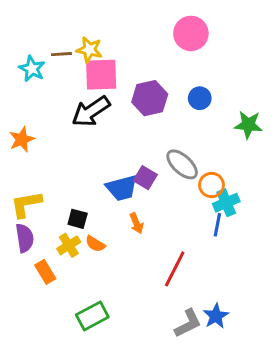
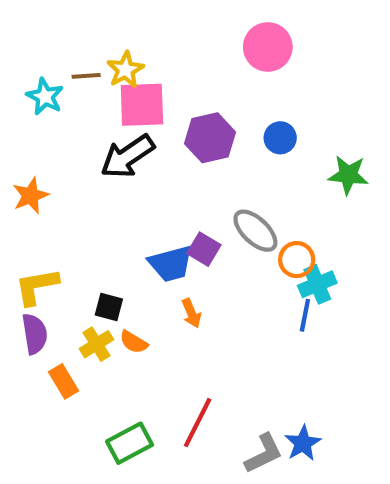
yellow star: (89, 50) -> (125, 70), turned 30
red line: (175, 269) -> (198, 423), moved

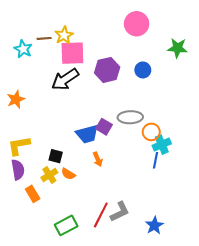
green star: (348, 175) -> (178, 48), moved
gray ellipse: (255, 231) -> (130, 117), turned -45
gray L-shape: (264, 454) -> (120, 212), moved

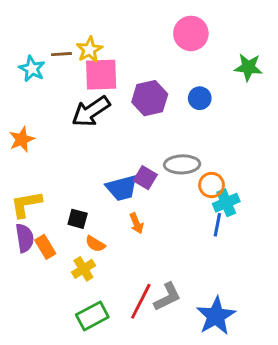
yellow cross: (49, 175) -> (83, 269), moved
orange rectangle: (33, 194) -> (45, 247), moved
blue star: (154, 225) -> (216, 316), size x1.5

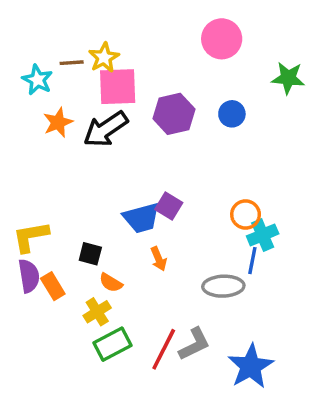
orange star: (22, 139) -> (58, 122), moved
gray ellipse: (182, 164) -> (223, 286), moved
green rectangle: (92, 316) -> (112, 344), moved

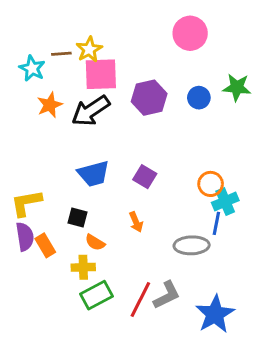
green star: (288, 78) -> (237, 87), moved
blue trapezoid: (141, 218) -> (94, 174), moved
yellow cross: (97, 312) -> (83, 267), turned 30

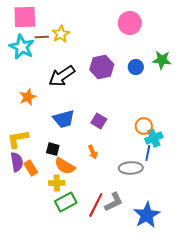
cyan star: (32, 68) -> (22, 47), size x1.4
pink square: (101, 74) -> (25, 17), moved
orange star: (50, 105) -> (28, 97), moved
orange semicircle: (95, 242) -> (65, 166), size x1.5

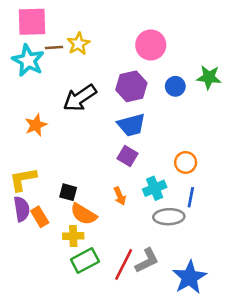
pink circle: (130, 23) -> (151, 45), moved
blue trapezoid: (64, 119) -> (131, 125), moved
cyan cross: (154, 138) -> (155, 188), moved

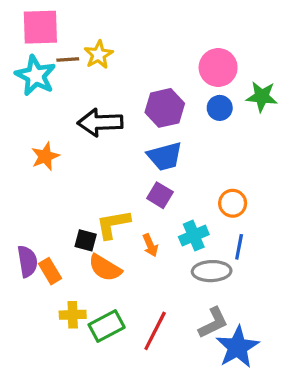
pink circle: (151, 45) -> (218, 68), moved
black arrow: (80, 98) -> (100, 122), turned 32
yellow L-shape: (23, 179) -> (113, 224), moved
yellow cross: (73, 236) -> (73, 315), moved
gray L-shape: (147, 261) -> (213, 323), moved

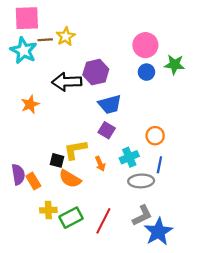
purple hexagon: (165, 108) -> (96, 72), moved

